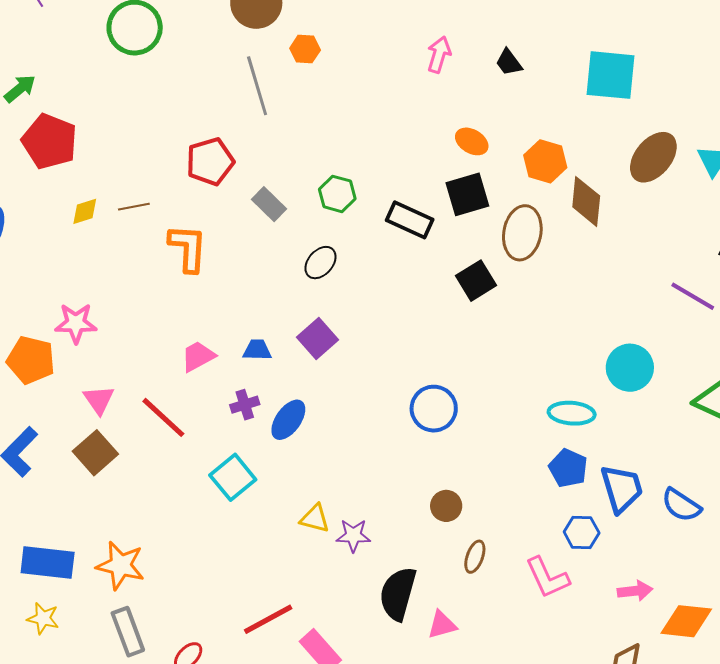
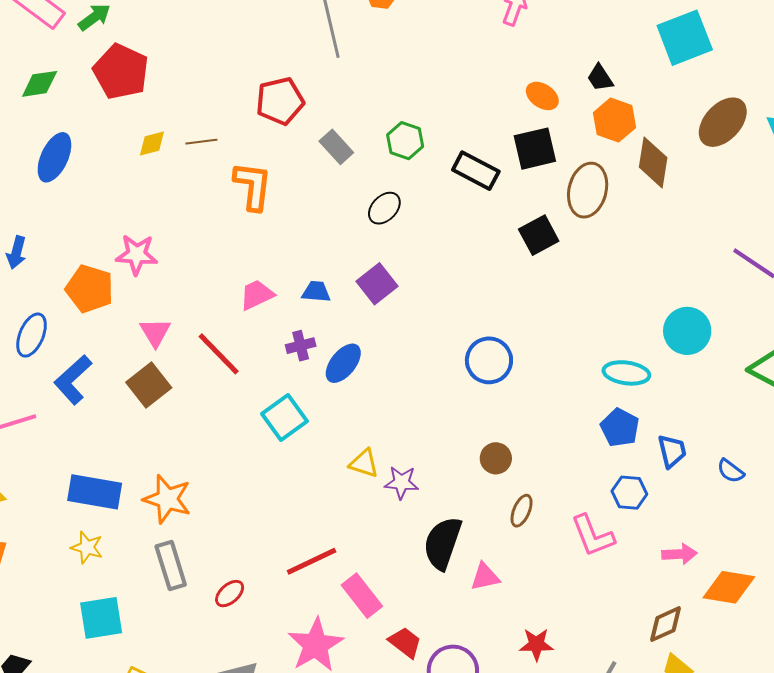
black trapezoid: (509, 62) -> (600, 78), moved
cyan square: (611, 75) -> (685, 38), turned -30
blue trapezoid: (622, 488) -> (672, 451), size x0.7
blue semicircle: (681, 505) -> (731, 471), size x0.7

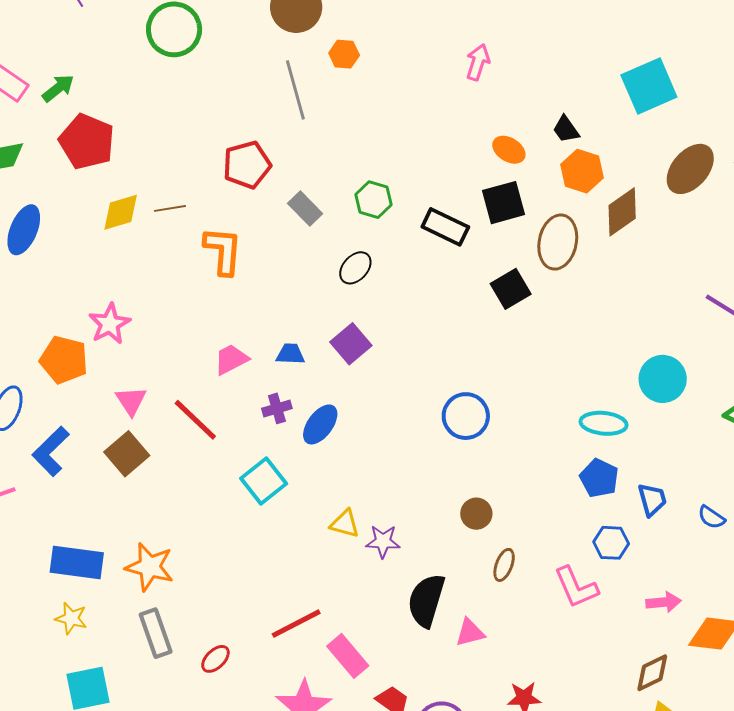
yellow diamond: (152, 143) -> (121, 212), size x1.4
brown diamond: (653, 162) -> (622, 212), turned 48
pink star: (137, 255) -> (110, 324), turned -30

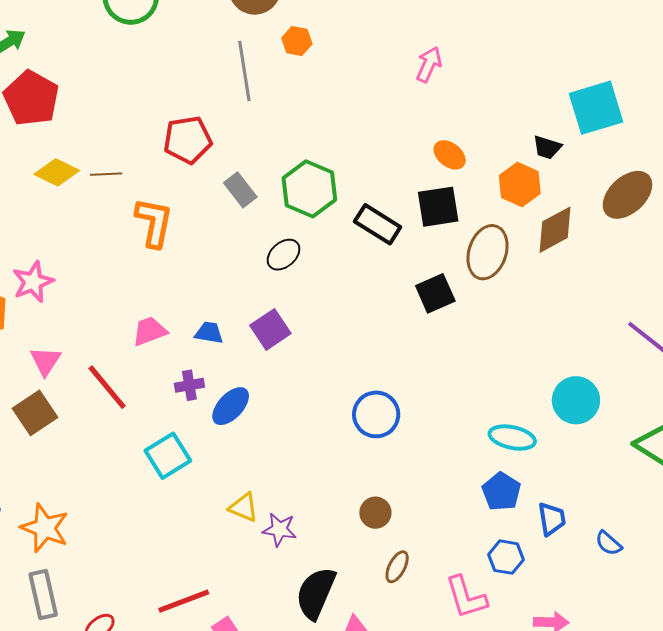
black trapezoid: (566, 129) -> (547, 147), moved, turned -44
green hexagon: (373, 200) -> (309, 189), size x1.5
yellow diamond: (121, 212) -> (57, 172), turned 36

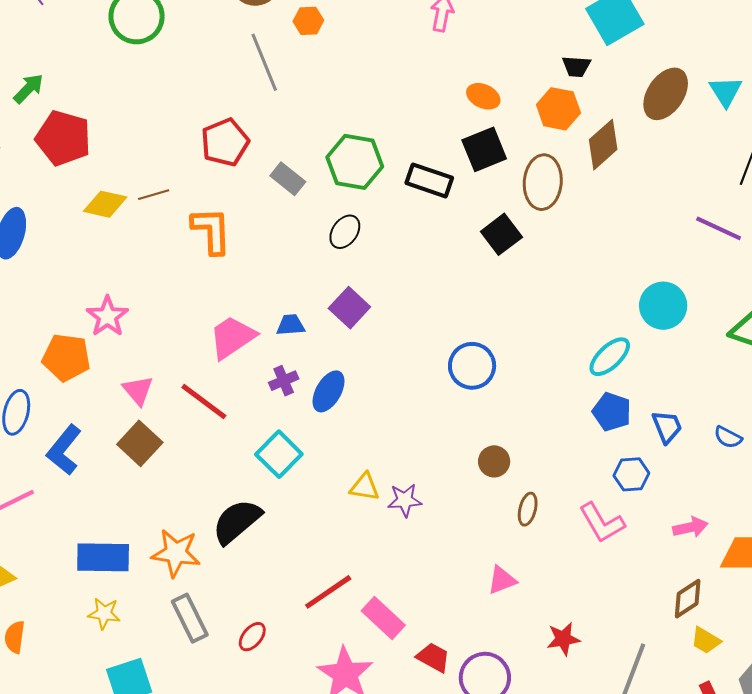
pink trapezoid: (150, 331) -> (232, 337), size x1.4
cyan ellipse: (512, 438) -> (610, 357), turned -42
black semicircle: (316, 593) -> (237, 521), moved, turned 40

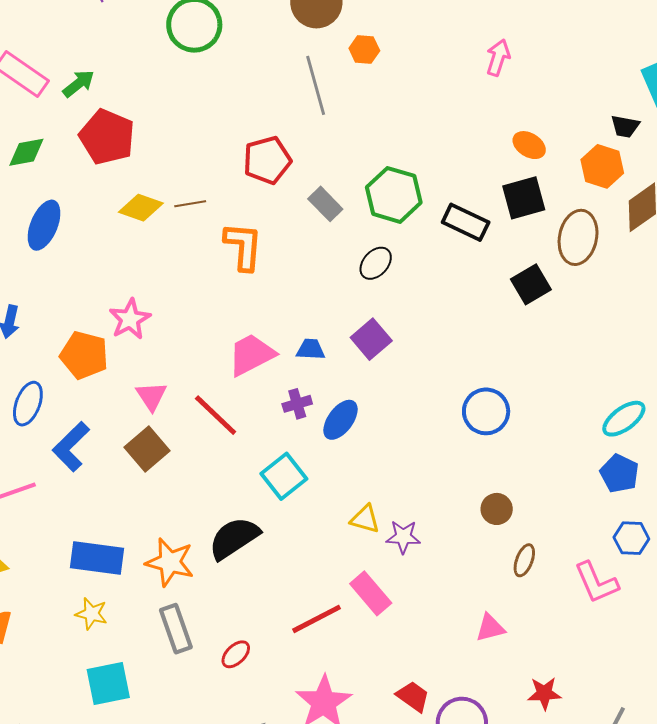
pink rectangle: (383, 618) -> (371, 593), moved

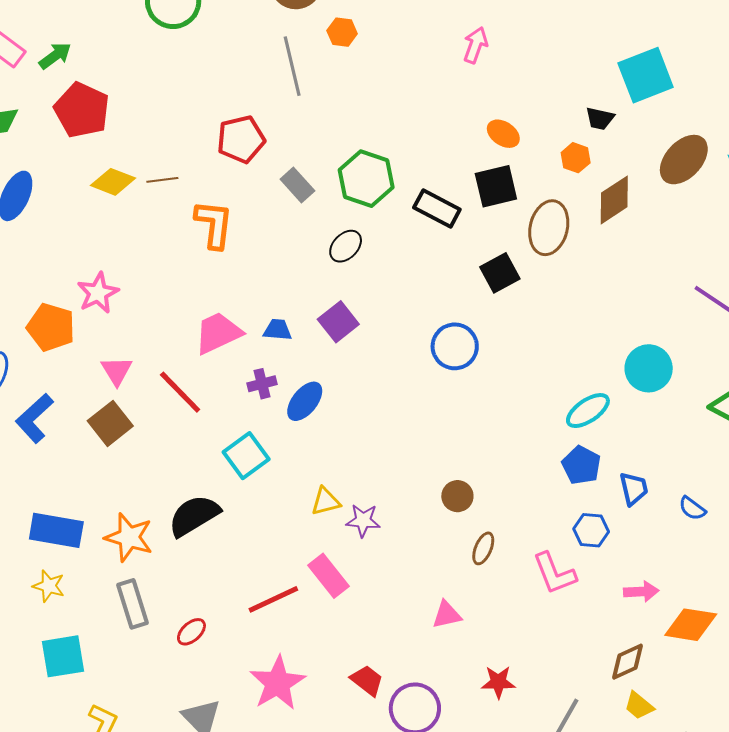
orange hexagon: (602, 166) -> (576, 158), size x0.7
blue circle: (486, 411) -> (455, 346), moved
yellow triangle: (365, 519) -> (326, 501), turned -32

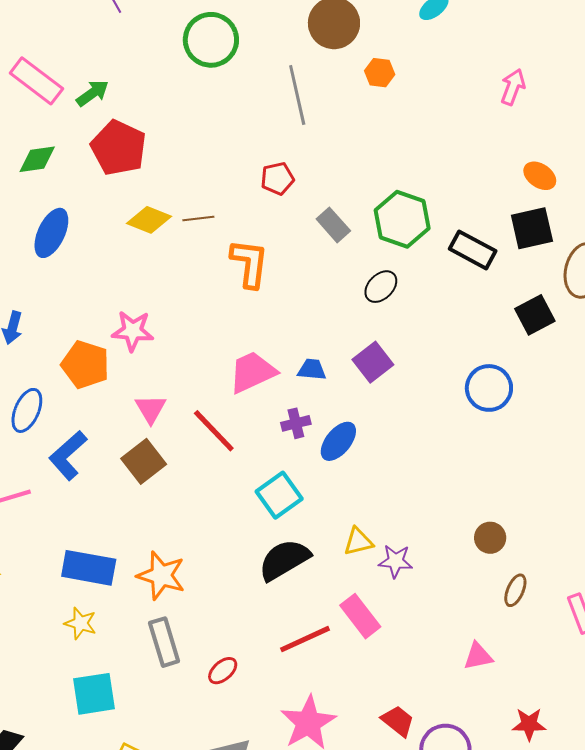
gray line: (292, 66) -> (297, 95), moved
red pentagon: (241, 139) -> (277, 179), size x0.7
pink star: (98, 293) -> (133, 331), turned 30
black semicircle: (194, 516) -> (284, 560), moved

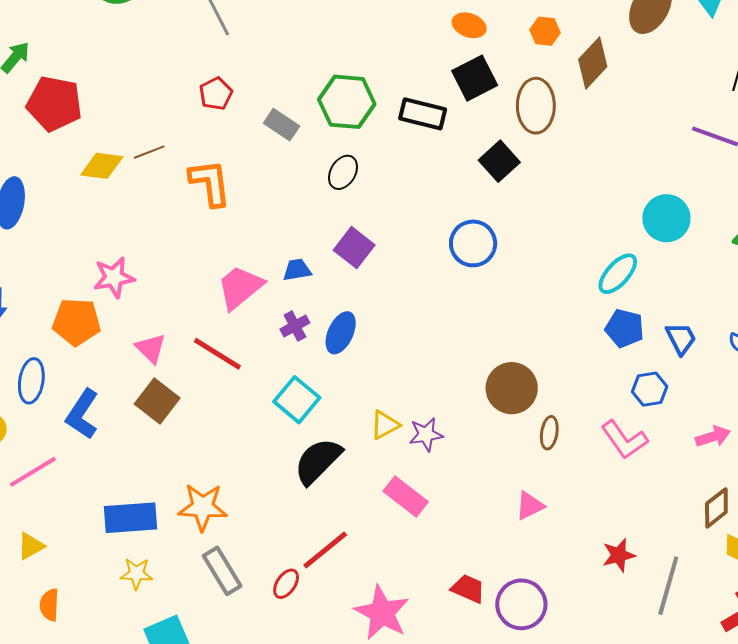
brown circle: (490, 538) -> (512, 388), size x1.6
red line: (305, 639) -> (325, 550), moved
red star: (529, 724) -> (619, 555), moved

